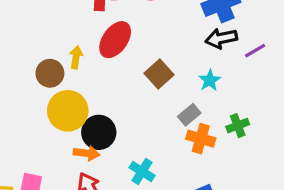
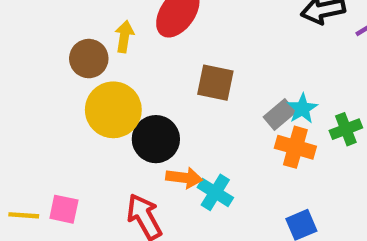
brown square: (159, 74) -> (215, 83), moved, turned -36
cyan star: (210, 80) -> (302, 109), moved
orange arrow: (87, 153) -> (184, 178), moved

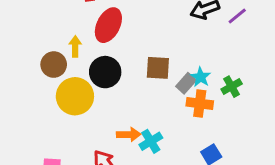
brown square: (215, 83) -> (158, 68), moved
black circle: (156, 139) -> (105, 72), moved
cyan cross: (215, 192) -> (151, 141), turned 35

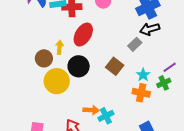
purple line: (237, 16) -> (170, 67), moved
brown square: (158, 68) -> (115, 66), turned 30
gray rectangle: (186, 83) -> (135, 44), moved

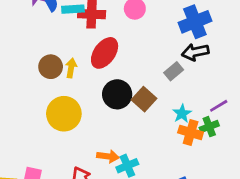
brown circle: (44, 58) -> (51, 67), moved
black circle: (79, 66) -> (117, 94), moved
orange cross: (141, 93) -> (191, 132), moved

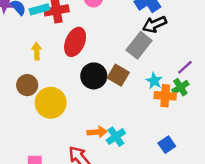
brown circle: (51, 67) -> (27, 85), moved
yellow arrow: (71, 68) -> (37, 51), moved
gray rectangle: (174, 71) -> (139, 45), size x1.5

